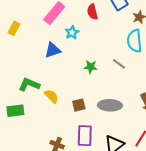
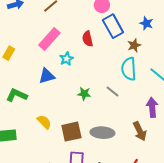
green L-shape: (29, 85) -> (17, 95), moved
brown square: (79, 105) -> (71, 132), size x1.5

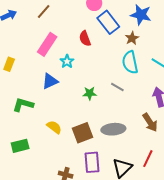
blue star: (146, 23) -> (141, 15), size x1.5

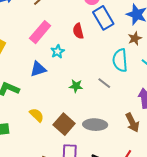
brown star: (132, 38) -> (135, 38), moved
brown square: (83, 133) -> (64, 124), turned -35

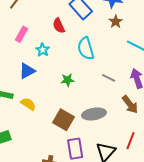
pink rectangle: (40, 32) -> (22, 34), size x0.7
cyan semicircle: (120, 60) -> (86, 48), moved
gray line: (104, 83) -> (109, 78), moved
yellow semicircle: (37, 115) -> (28, 104), moved

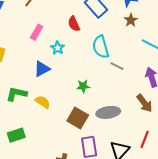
gray line: (109, 78) -> (117, 66), moved
green star: (68, 80) -> (83, 86), moved

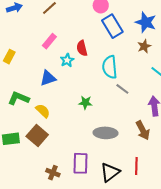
red semicircle: (74, 24) -> (82, 48), moved
brown square: (78, 118) -> (37, 136), moved
red line: (145, 139) -> (136, 166), turned -30

